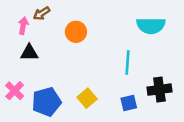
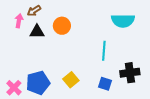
black triangle: (29, 53) -> (37, 32), moved
pink cross: (15, 91) -> (14, 88), moved
blue square: (129, 103) -> (105, 84), turned 32

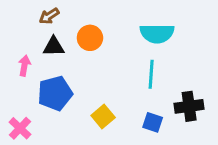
pink arrow: (19, 21) -> (24, 66), moved
cyan semicircle: (123, 21) -> (157, 33), moved
blue pentagon: (38, 83) -> (55, 93), moved

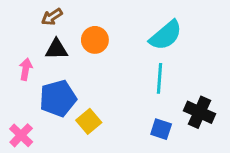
cyan semicircle: (157, 33) -> (166, 35), turned -40
black cross: (189, 106) -> (200, 112), turned 32
yellow square: (103, 117) -> (89, 121), moved

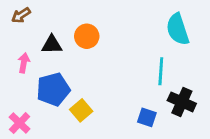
brown arrow: (52, 17) -> (21, 15), moved
cyan semicircle: (166, 35) -> (178, 29), moved, turned 112
cyan line: (160, 78) -> (161, 71), moved

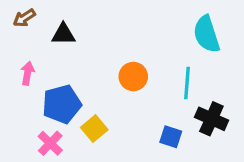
orange circle: (87, 36) -> (133, 76), moved
black triangle: (52, 45) -> (63, 34), moved
pink cross: (20, 123) -> (50, 143), moved

